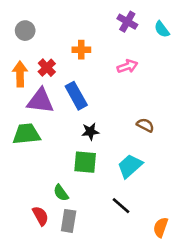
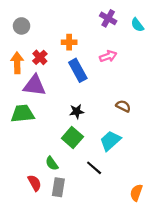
blue rectangle: (76, 96) -> (78, 70), moved
green square: (85, 162) -> (72, 137), turned 36
black line: (121, 206) -> (94, 168), moved

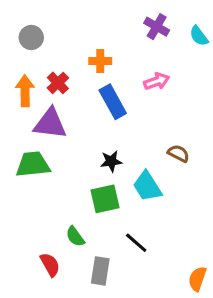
green square: (72, 137) -> (105, 199), turned 36
cyan trapezoid: (110, 141) -> (147, 186), moved, turned -80
gray rectangle: (58, 187) -> (100, 271), moved

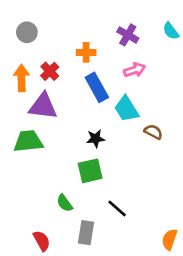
purple cross: (157, 27) -> (128, 35), moved
cyan trapezoid: (147, 186) -> (126, 109), moved
red semicircle: (50, 265) -> (42, 241), moved

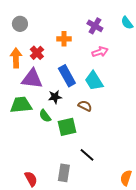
blue rectangle: (97, 87) -> (67, 76), moved
brown semicircle: (153, 132) -> (85, 106), moved
black star: (95, 139) -> (55, 97), moved
green semicircle: (65, 203) -> (45, 116), moved

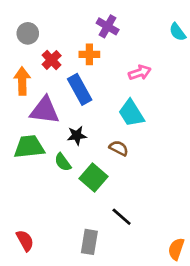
purple cross: (95, 26) -> (108, 26), moved
red cross: (37, 53) -> (52, 60), moved
blue rectangle: (67, 76) -> (80, 89), moved
green square: (67, 127) -> (94, 178), turned -36
red semicircle: (31, 179) -> (25, 241), moved

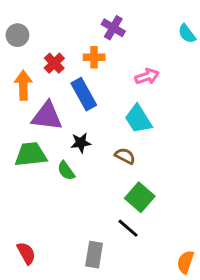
gray circle: (28, 33) -> (17, 35), moved
green square: (94, 178) -> (140, 197), moved

